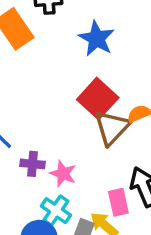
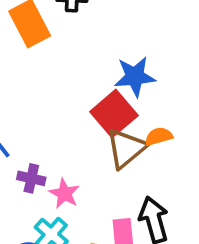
blue star: (97, 39) -> (135, 77), moved, turned 30

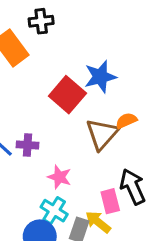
red square: (114, 114) -> (67, 95), moved
purple cross: (31, 178) -> (28, 145), moved

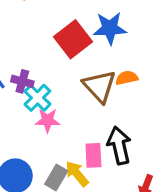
brown triangle: (102, 134) -> (100, 86), turned -36
pink star: (59, 177) -> (48, 120), turned -30
cyan cross: (54, 211) -> (37, 98), moved

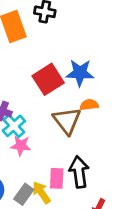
orange semicircle: (127, 78) -> (89, 105), moved

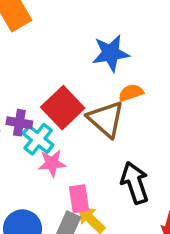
red square: (48, 79) -> (63, 108), moved
pink rectangle: (57, 178) -> (79, 199), moved

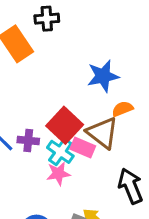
cyan cross: (38, 139) -> (60, 152), moved
pink rectangle: (79, 199) -> (83, 148), moved, turned -55

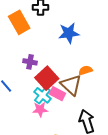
blue star: (103, 76) -> (69, 33), moved
purple cross: (28, 141) -> (30, 62), moved

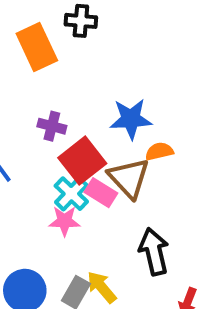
blue star: (69, 33) -> (131, 119), moved

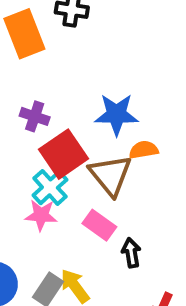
pink rectangle: (101, 193) -> (99, 225), moved
black arrow: (154, 252) -> (131, 253), size x0.6

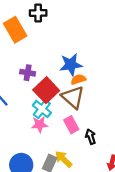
orange semicircle: (144, 150) -> (78, 79), moved
pink rectangle: (99, 225) -> (71, 125), turned 35

